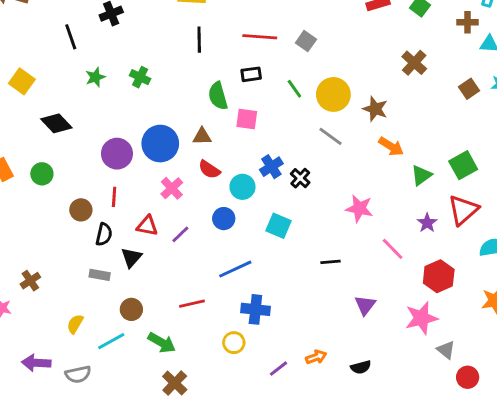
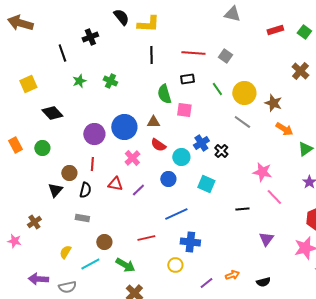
yellow square: (22, 81) -> (28, 84), turned 30
pink line: (393, 249) -> (274, 197), moved
black triangle: (131, 258) -> (55, 190), moved

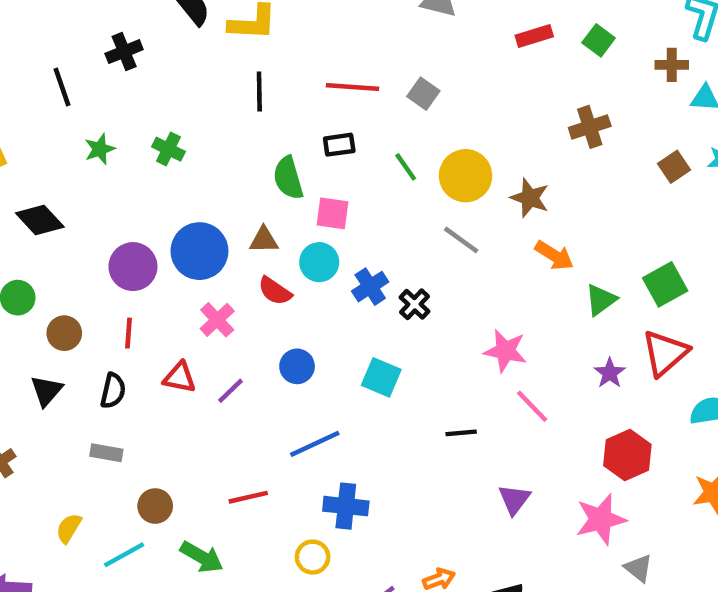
brown cross: (300, 71) -> (590, 127), turned 30
cyan circle: (181, 157) -> (319, 262), moved
brown circle: (69, 173) -> (64, 333), moved

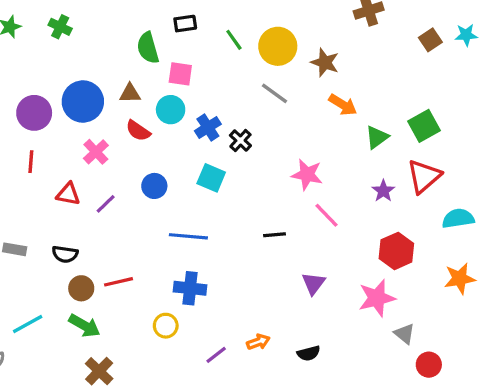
cyan square: (381, 377) -> (211, 178), moved
black semicircle: (113, 391) -> (65, 254), moved, turned 85
blue line: (315, 444) -> (188, 236), moved, turned 30
brown circle: (155, 506) -> (81, 288), moved

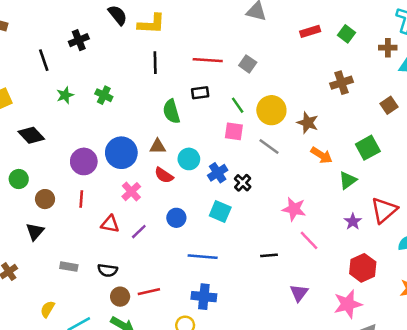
pink square: (180, 74) -> (234, 131), moved
green square: (424, 126) -> (368, 148), moved

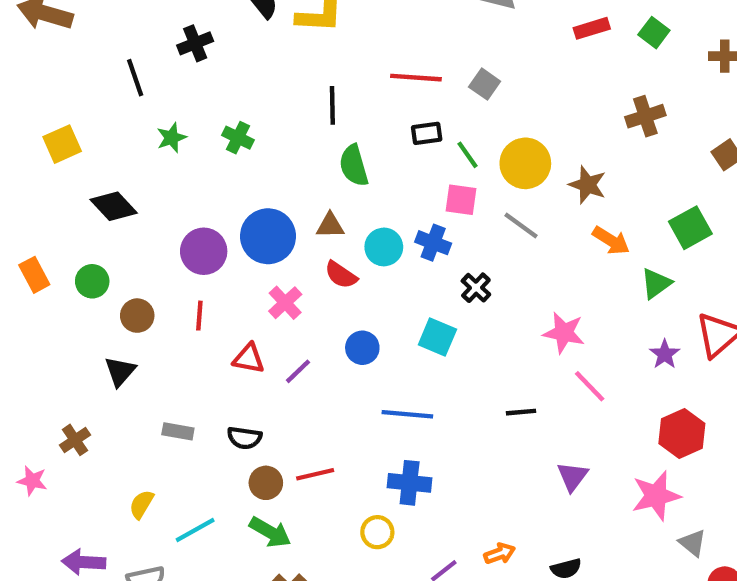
black line: (155, 63) -> (332, 105), moved
black rectangle: (200, 93) -> (427, 133), moved
blue cross: (218, 173) -> (433, 243), moved, turned -36

